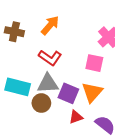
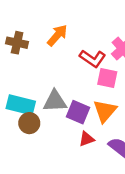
red L-shape: (50, 58) -> (93, 59), moved
brown circle: (41, 103) -> (29, 123), moved

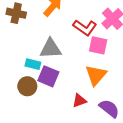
gray triangle: (55, 101) -> (51, 49), moved
cyan rectangle: (21, 105) -> (33, 64), moved, size x0.6
purple square: (78, 112) -> (48, 76), moved

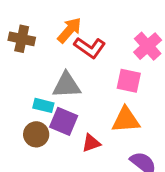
red L-shape: (85, 28) -> (90, 48), moved
orange triangle: (96, 75) -> (126, 120), turned 45
red triangle: (79, 101) -> (91, 143), moved

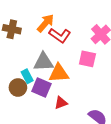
cyan rectangle: (43, 105) -> (27, 76), turned 48
orange triangle: (126, 120) -> (59, 73), moved
brown circle: (36, 134) -> (18, 87), moved

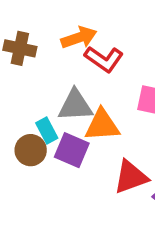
orange arrow: (46, 23) -> (79, 38), turned 30
red triangle: (61, 103) -> (131, 177), moved, size x1.5

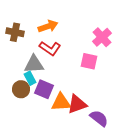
red L-shape: (104, 59) -> (50, 48), moved
gray triangle: (75, 105) -> (34, 64), moved
orange triangle: (102, 125) -> (61, 102), moved

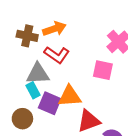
brown cross: (15, 32) -> (27, 36), moved
brown circle: (21, 89) -> (22, 119), moved
orange triangle: (61, 102) -> (70, 96), moved

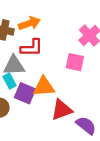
red L-shape: (57, 55) -> (32, 48), turned -35

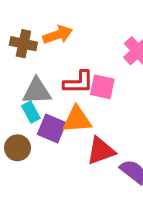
red L-shape: (32, 48) -> (78, 82), moved
pink square: (75, 62) -> (102, 87), moved

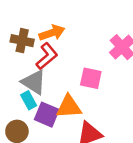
red L-shape: (78, 82) -> (47, 56), moved, turned -40
gray triangle: (37, 91) -> (34, 82), turned 36

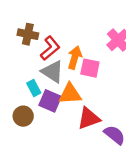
orange arrow: (52, 33) -> (75, 58), moved, turned -55
gray triangle: (34, 82) -> (52, 72), moved

